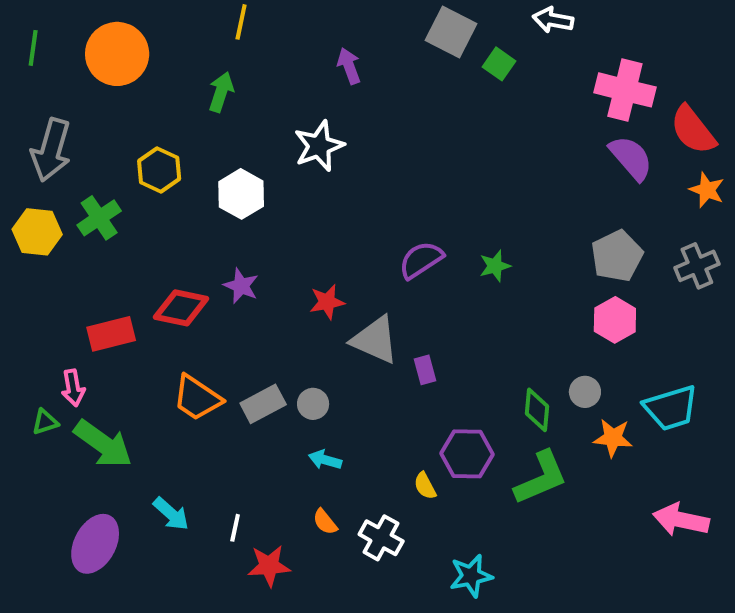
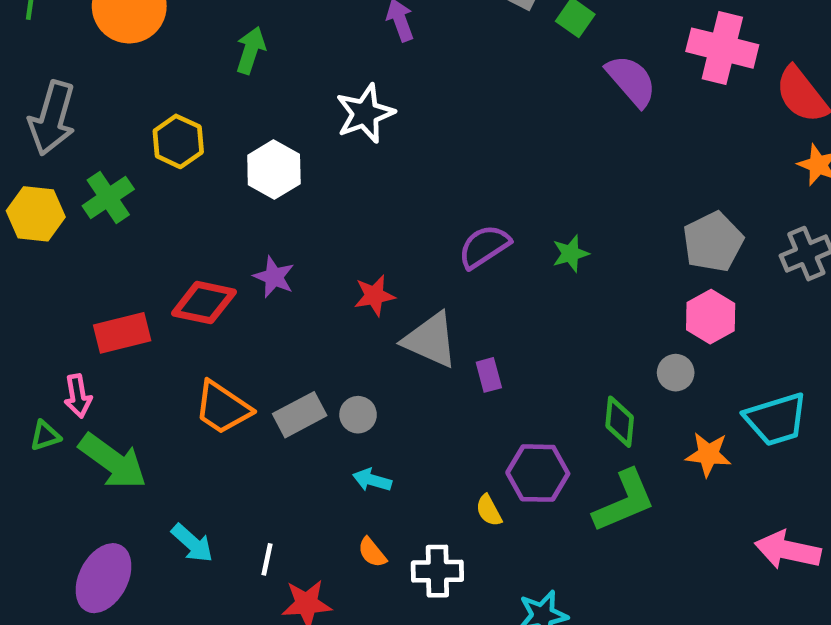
purple semicircle: (631, 158) -> (631, 81), moved
gray circle: (585, 392) -> (676, 373), moved
white cross: (381, 538) -> (437, 571), turned -30

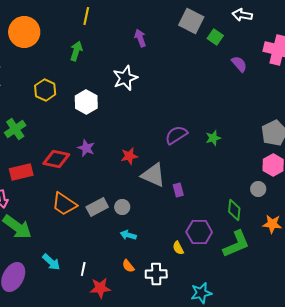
purple semicircle: (631, 81) -> (239, 64), size x0.7
green cross: (108, 197) -> (15, 129), moved

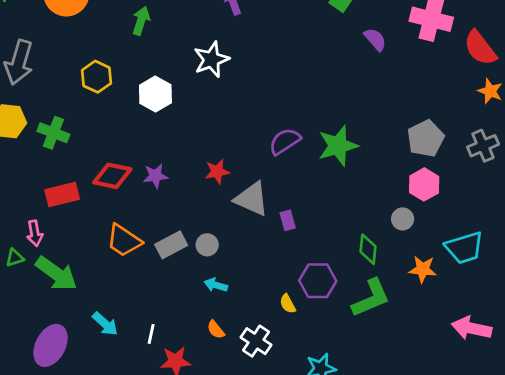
green cross: (15, 129) -> (53, 133), turned -35
green star: (213, 138) -> (338, 146), size x1.8
purple star: (86, 148) -> (155, 176), moved, turned -30
white cross: (156, 274) -> (256, 341), turned 35

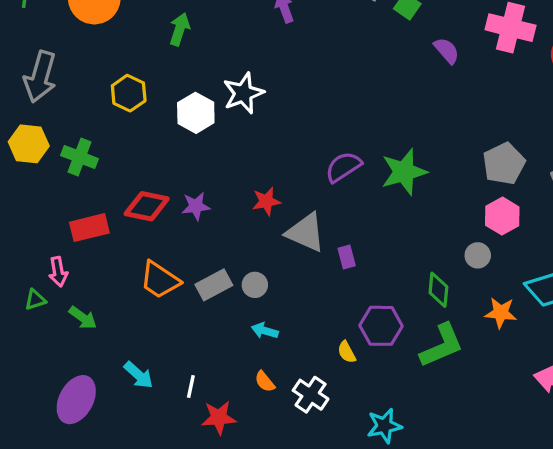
white star: (211, 59) -> (243, 93), moved
green arrow: (56, 274) -> (83, 318), size x0.6

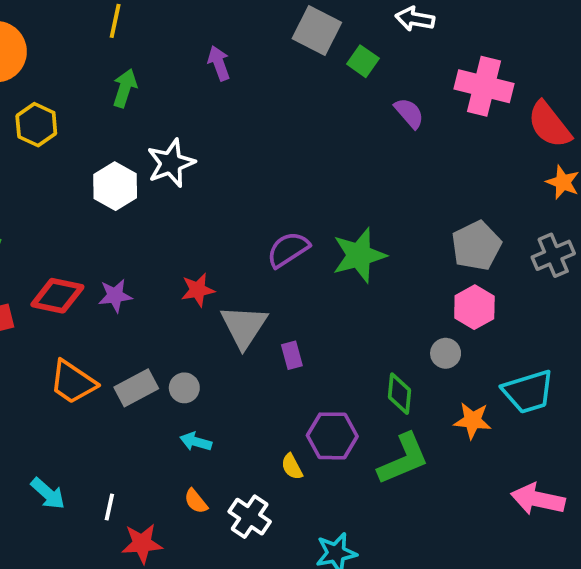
green arrow: (179, 29) -> (125, 88), moved
yellow hexagon: (129, 93) -> (36, 125), moved
gray triangle: (306, 232) -> (244, 326), turned 39

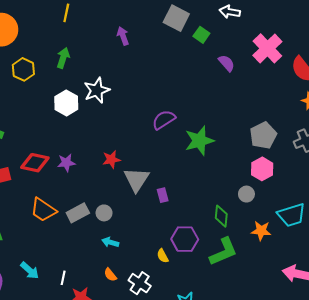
pink cross: (484, 86) -> (267, 48), turned 32
green arrow: (125, 88) -> (63, 58), moved
purple semicircle: (288, 250) -> (164, 120), moved

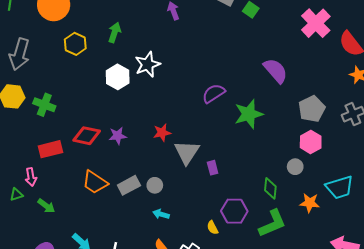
purple semicircle: (227, 63) -> (276, 71), moved, size x1.5

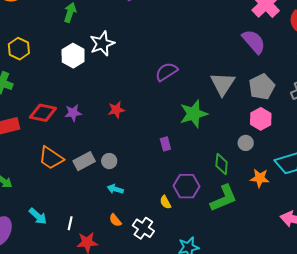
yellow hexagon: (75, 44) -> (19, 49), moved
purple semicircle: (276, 71) -> (254, 42), moved
green star: (249, 114) -> (194, 114), moved
gray triangle: (187, 152) -> (223, 84), moved

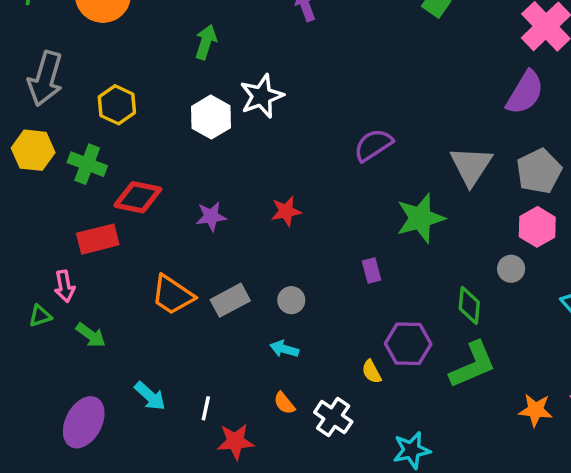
purple semicircle: (254, 42) -> (525, 93), turned 72
red diamond: (43, 113) -> (138, 197), moved
gray circle: (109, 161) -> (291, 300), moved
orange star: (260, 178) -> (535, 410), moved

